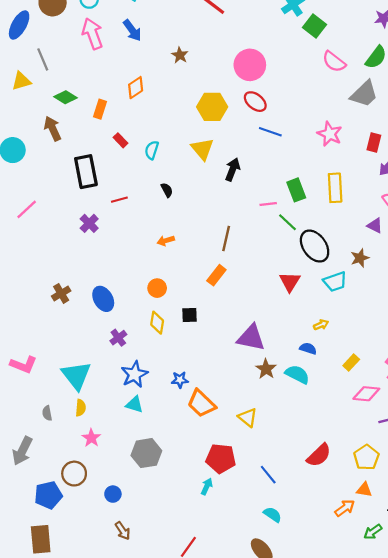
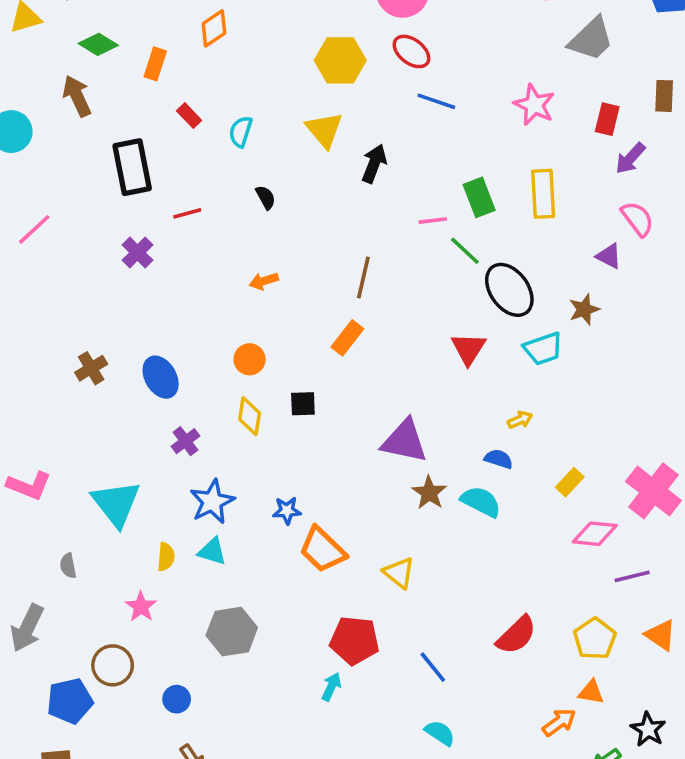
yellow semicircle: (81, 408) -> (166, 557), moved

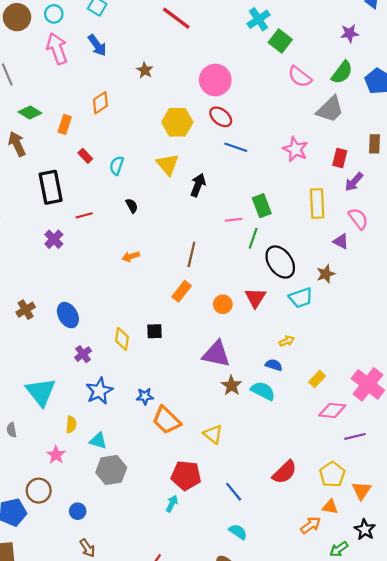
yellow rectangle: (543, 194) -> (317, 203), moved
green line: (465, 251) -> (253, 238), turned 66
orange circle: (250, 359) -> (223, 304), moved
cyan triangle: (212, 551) -> (98, 441), moved
orange triangle: (661, 635) -> (361, 491), moved, turned 30

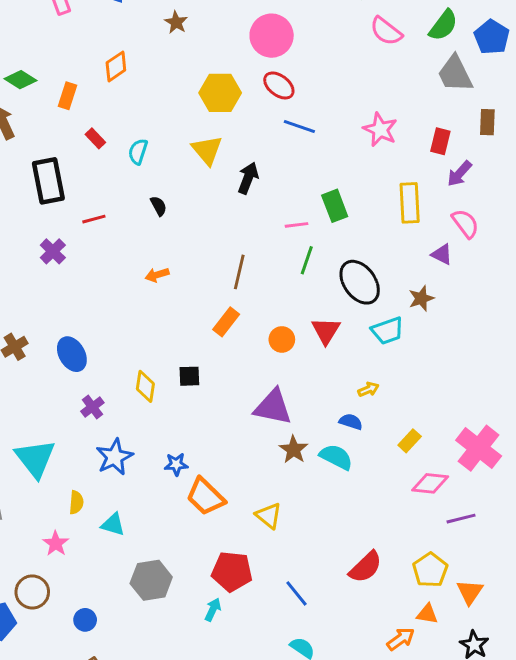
gray trapezoid: (330, 109) -> (455, 74), moved, turned 108
green line: (253, 238) -> (307, 260), moved
gray hexagon: (111, 470) -> (151, 580), moved

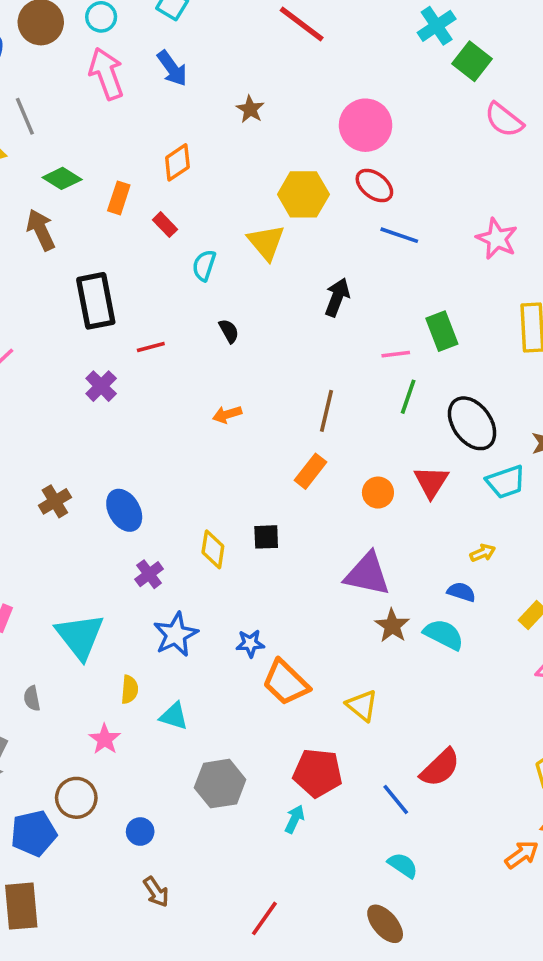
red rectangle: (95, 138) -> (165, 225), moved
yellow triangle: (207, 150) -> (266, 242), moved
red semicircle: (366, 567) -> (440, 768), moved

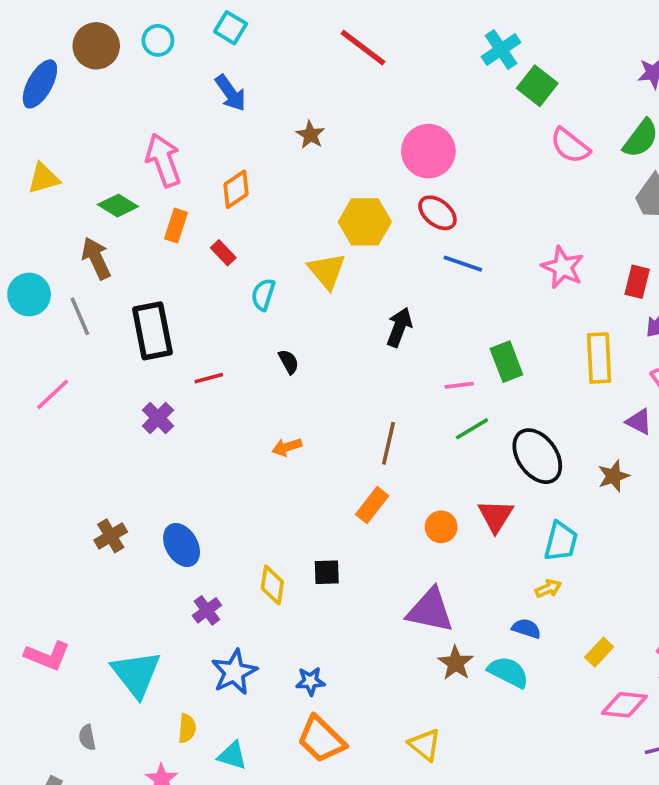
pink arrow: (106, 74) -> (163, 160), moved
gray line: (25, 116) -> (80, 316), moved
green line: (408, 397) -> (472, 429), turned 40
cyan trapezoid: (506, 482) -> (561, 541), moved, turned -57
orange trapezoid: (286, 682) -> (321, 739), moved

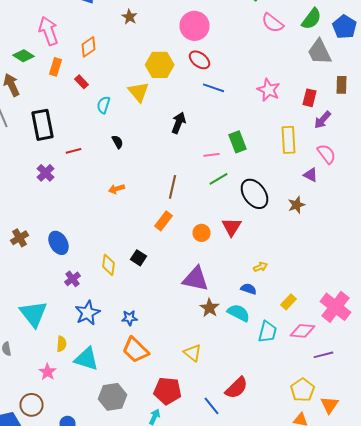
cyan trapezoid: (561, 541) -> (268, 332), moved
black square: (327, 572) -> (138, 258), turned 35
cyan triangle: (232, 756) -> (86, 359), size x1.5

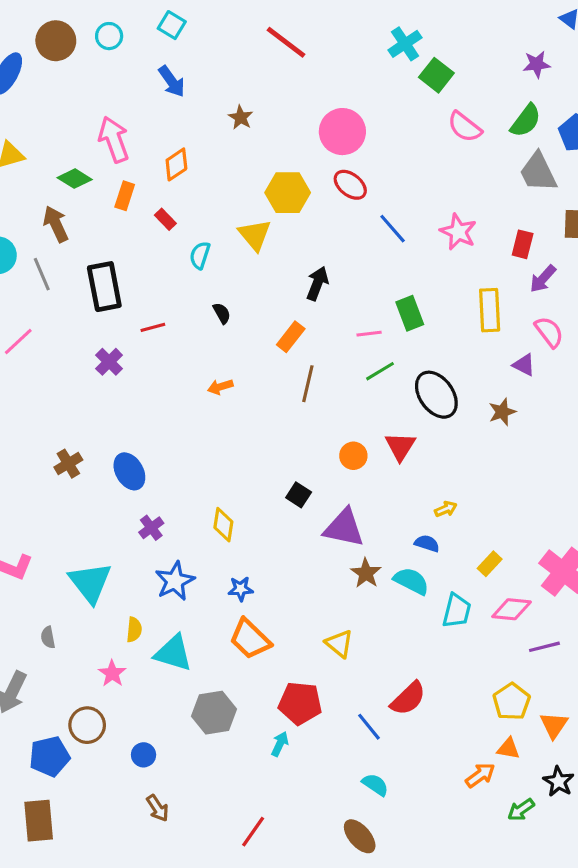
blue line: (214, 88) -> (393, 229), moved, turned 30
orange rectangle: (164, 221) -> (291, 337), moved
black square: (138, 258) -> (299, 495), moved
yellow diamond: (108, 265) -> (223, 525), moved

